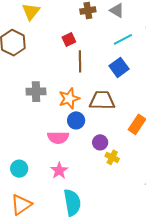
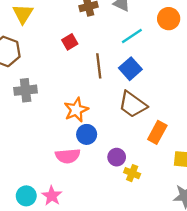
brown line: (80, 61) -> (99, 66), moved
gray cross: (36, 92) -> (26, 90), moved
brown trapezoid: (102, 100) -> (133, 105), moved, turned -140
pink star: (59, 171) -> (52, 196), moved

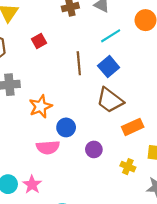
red square: (70, 42) -> (39, 41), moved
orange star: (76, 110) -> (41, 106), moved
orange rectangle: (157, 132) -> (133, 127), turned 36
yellow cross: (132, 173) -> (128, 167), moved

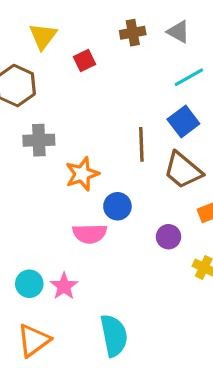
red square: (39, 41) -> (84, 60), moved
brown line: (79, 63) -> (141, 144), moved
purple circle: (94, 149) -> (168, 237), moved

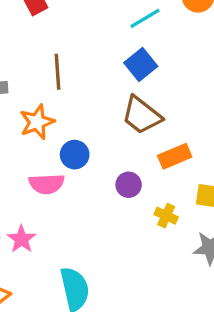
brown line: (141, 144) -> (58, 72), moved

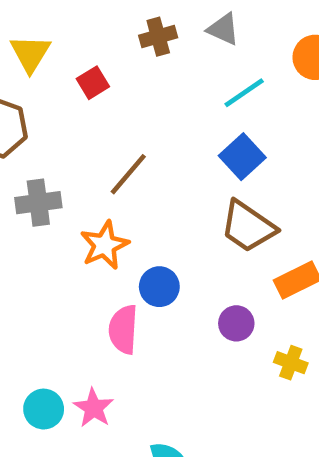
brown line: (58, 72) -> (128, 174), turned 48
pink semicircle: (47, 184) -> (123, 329), turned 100

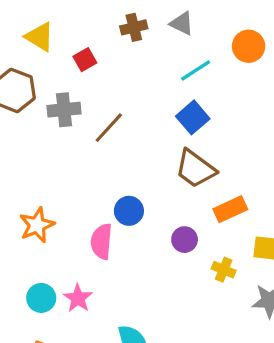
yellow triangle: (30, 53) -> (40, 37), turned -32
gray cross: (38, 203) -> (64, 110), moved
orange star: (105, 245) -> (37, 225), moved

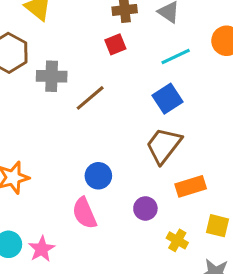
red square: (85, 60) -> (115, 44), moved
brown trapezoid: (195, 169) -> (164, 146), turned 84
pink semicircle: (101, 241) -> (84, 213), moved, turned -36

